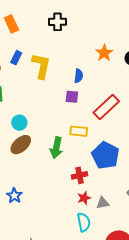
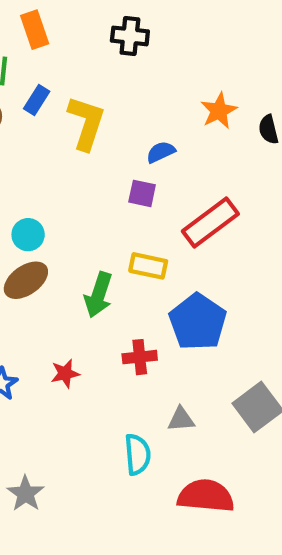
blue semicircle: (79, 76) -> (161, 152), turned -128
red star: (84, 198) -> (65, 373), moved

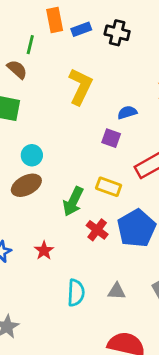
blue rectangle: (37, 100) -> (81, 29), moved, turned 30
red cross: (140, 357) -> (97, 230), moved, turned 35
red star: (65, 373) -> (44, 251), turned -30
cyan semicircle: (137, 454) -> (76, 293), moved

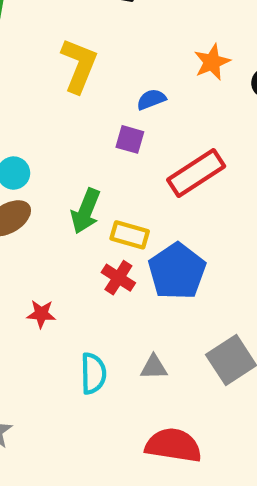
yellow rectangle: (109, 187) -> (130, 235), moved
green arrow: (73, 201) -> (86, 211), moved
red star: (44, 251) -> (41, 314), turned -30

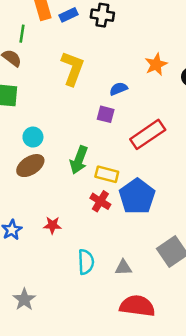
gray triangle: (154, 367) -> (123, 267), moved

